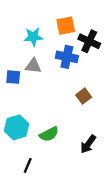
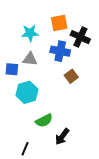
brown square: (84, 96) -> (71, 76), moved
cyan hexagon: (17, 127) -> (27, 92), moved
black arrow: (88, 144) -> (62, 137), moved

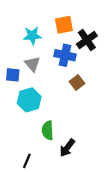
black cross: (80, 37) -> (87, 40), turned 30
gray triangle: (30, 59) -> (32, 64), turned 42
green semicircle: (44, 121) -> (48, 130), turned 114

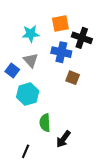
black cross: (87, 40) -> (82, 38), turned -36
blue square: (13, 75) -> (12, 71), turned 32
brown square: (77, 82) -> (73, 78), turned -32

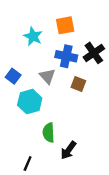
cyan star: (31, 34) -> (33, 36), turned 30
black cross: (82, 38) -> (94, 53), moved, turned 36
gray triangle: (31, 60) -> (47, 76), moved

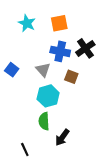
cyan star: (33, 36) -> (27, 23), moved
cyan hexagon: (30, 102) -> (48, 96), moved
black line: (28, 164) -> (25, 149), turned -48

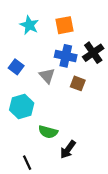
blue square: (12, 70) -> (16, 67), moved
cyan hexagon: (48, 96) -> (22, 107), moved
green semicircle: (44, 121) -> (48, 132), turned -72

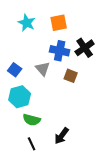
blue square: (16, 67) -> (15, 70), moved
green semicircle: (48, 132) -> (32, 120), moved
black line: (27, 163) -> (32, 144), moved

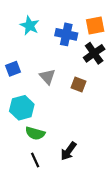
orange square: (59, 23) -> (95, 25), moved
blue cross: (60, 51) -> (66, 34), moved
blue square: (15, 70) -> (13, 69), moved, turned 32

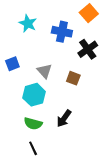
orange square: (95, 25) -> (89, 13), moved, turned -30
cyan hexagon: (22, 108) -> (34, 95), moved
black arrow: (69, 151) -> (64, 118), moved

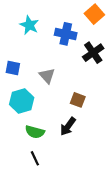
blue square: (12, 64) -> (13, 68), turned 32
brown square: (73, 78) -> (78, 100), moved
cyan hexagon: (34, 95) -> (22, 101), moved

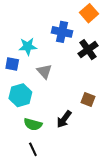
cyan star: (29, 25) -> (28, 46), moved, turned -30
brown square: (78, 100) -> (88, 99), moved

